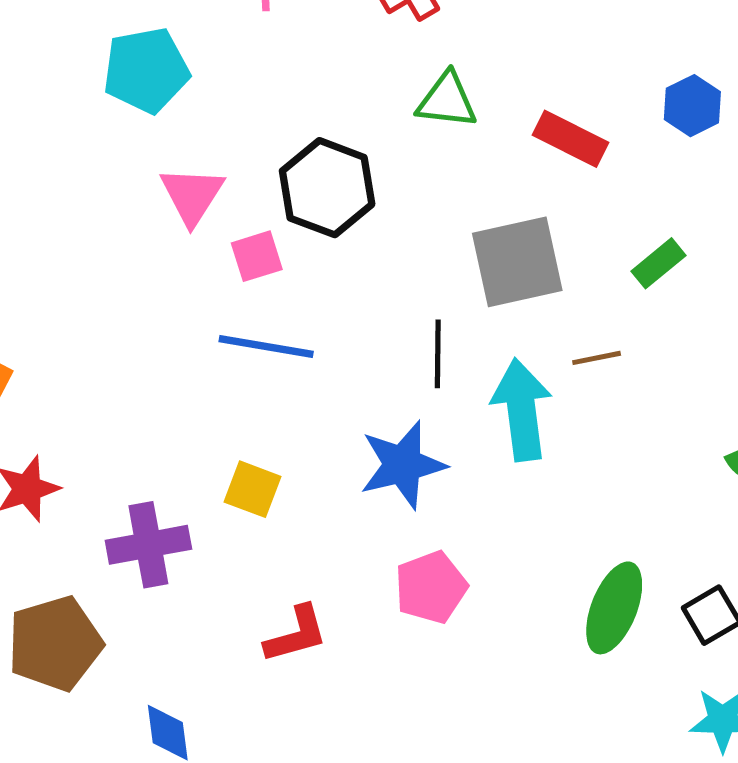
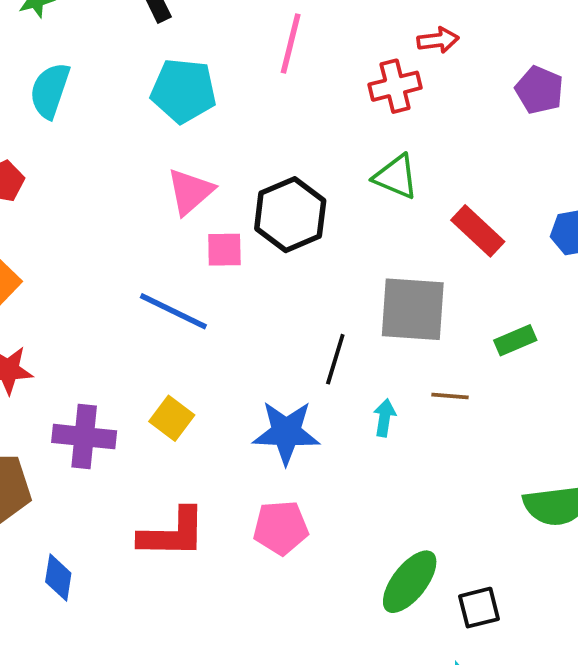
blue line: (266, 346) -> (173, 311), moved
cyan arrow: (522, 410) -> (384, 418), size x0.5
red L-shape: (296, 634) -> (173, 533), size x1.4

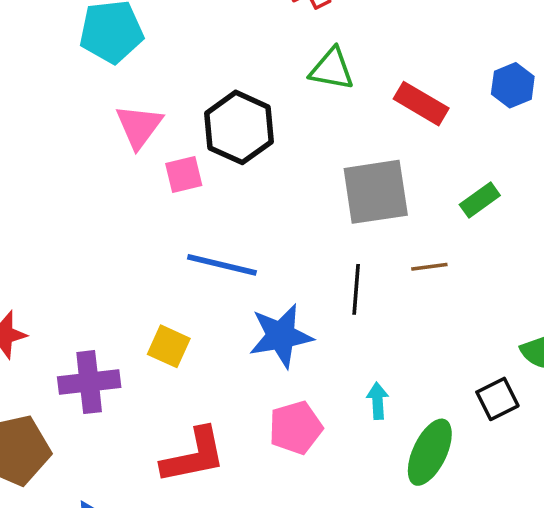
blue line: (173, 311) -> (222, 265), moved
black line: (335, 359) -> (356, 289), moved
cyan arrow: (384, 418) -> (378, 401), moved
black square: (479, 608) -> (497, 399), moved

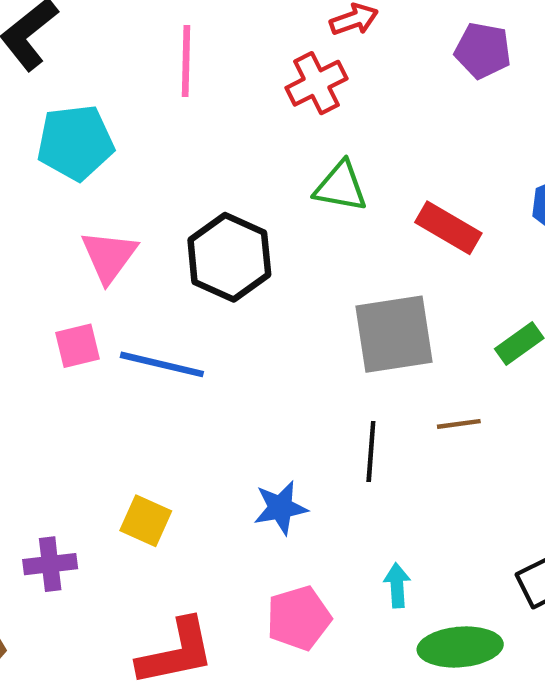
pink square: (184, 174) -> (78, 346), moved
blue line: (222, 265) -> (162, 364), moved
blue star: (281, 336) -> (281, 508), size x0.7
purple cross: (89, 382) -> (50, 564), size x0.7
green ellipse: (430, 452) -> (460, 647), turned 60

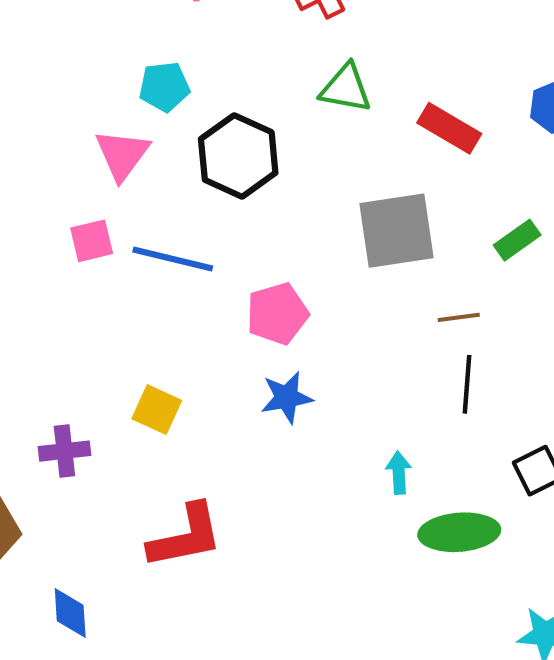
cyan pentagon: (75, 143) -> (164, 87), moved, size x0.7
black line: (371, 452) -> (467, 384), moved
pink pentagon: (299, 618) -> (277, 314), moved

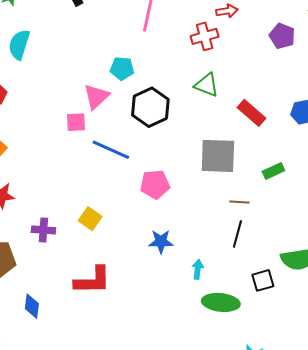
pink square: (92, 241) -> (76, 122), moved
blue star: (287, 397) -> (161, 242), moved

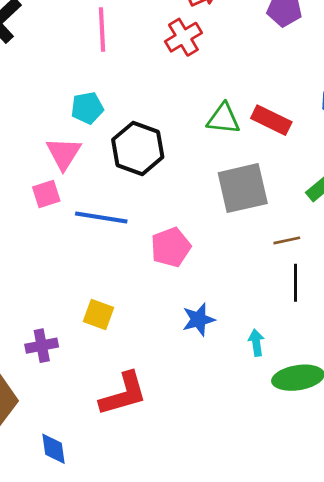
green triangle: (207, 85) -> (223, 119), moved

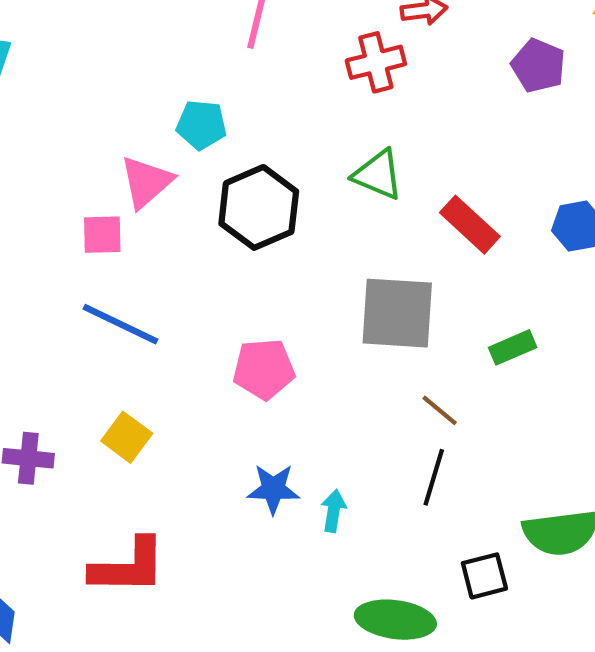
green triangle: (223, 119) -> (378, 175), moved
blue line: (101, 218) -> (121, 324), moved
brown line: (287, 240) -> (440, 410), turned 35
cyan arrow: (256, 343) -> (333, 511), moved

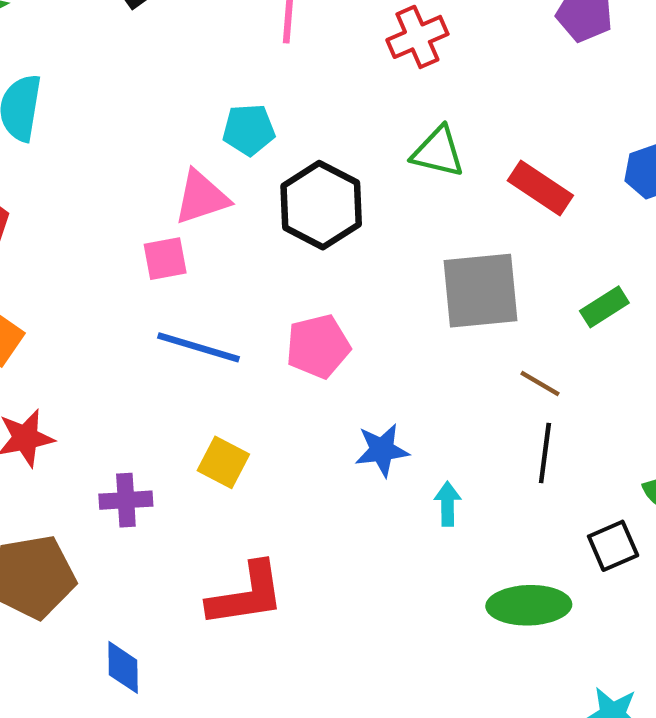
pink triangle: (146, 182) -> (202, 197), turned 32
pink pentagon: (264, 369) -> (318, 346), moved
blue star: (273, 489) -> (382, 450), moved

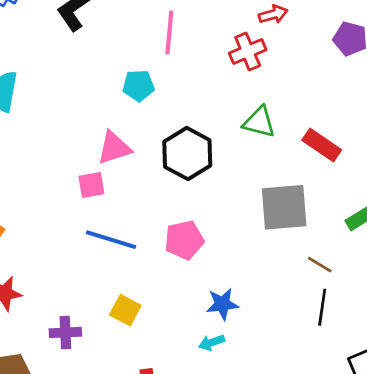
cyan pentagon: (249, 130) -> (138, 85), moved
cyan arrow: (448, 504) -> (212, 343), moved, turned -110

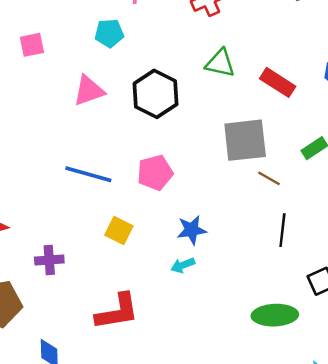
pink square: (91, 185) -> (32, 45), moved
brown line: (320, 265) -> (269, 178), moved
yellow square: (125, 310) -> (119, 230), moved

